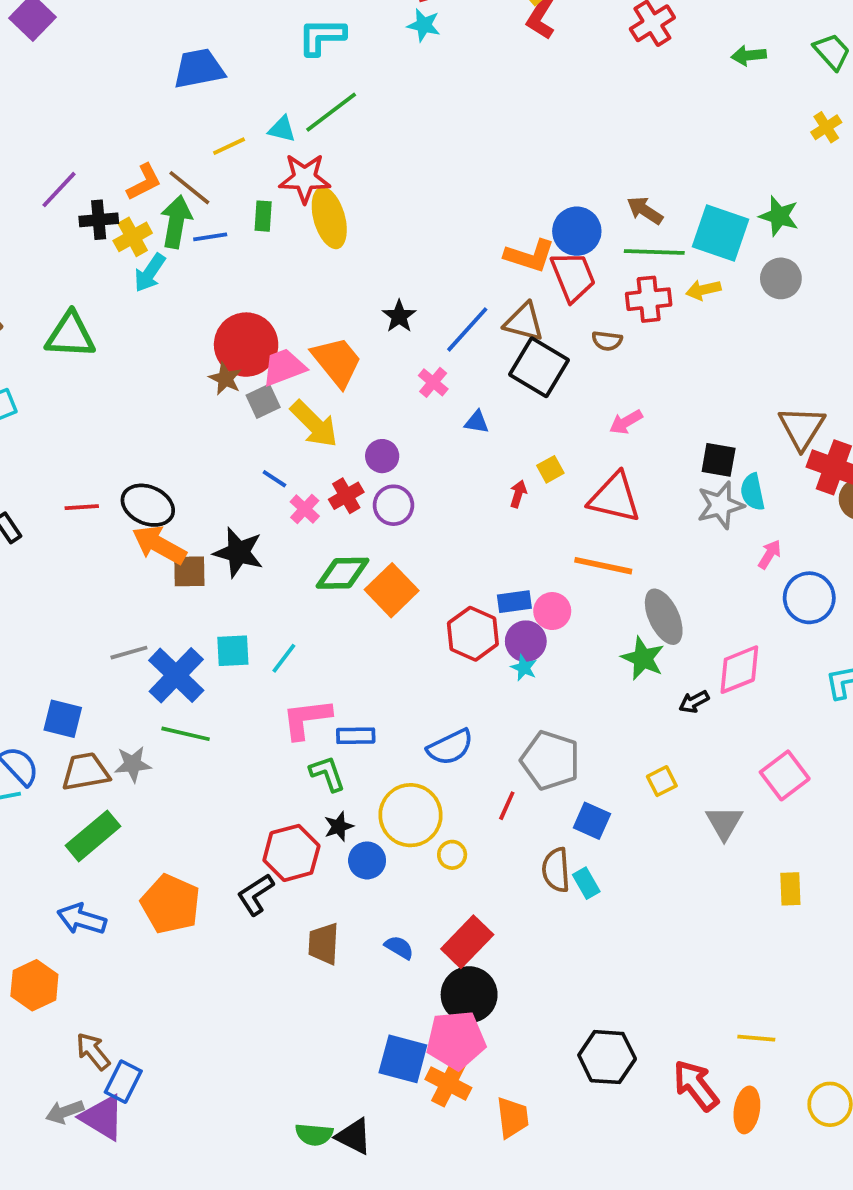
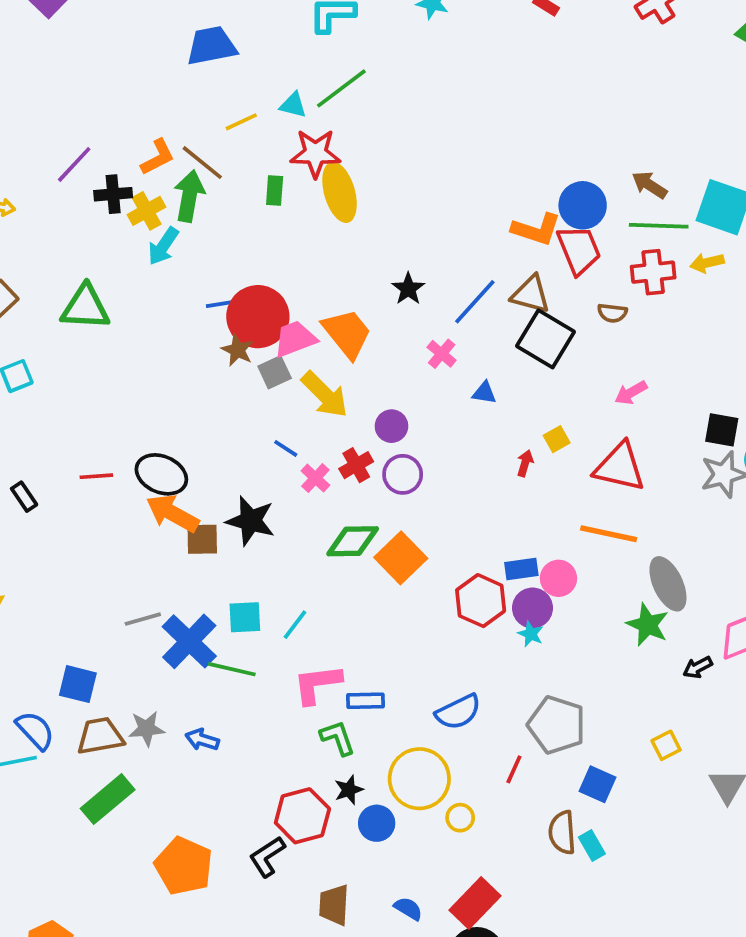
blue line: (210, 237) -> (223, 304), moved
green line: (186, 734) -> (232, 669), moved
blue arrow: (82, 919) -> (202, 740), moved, size x0.7

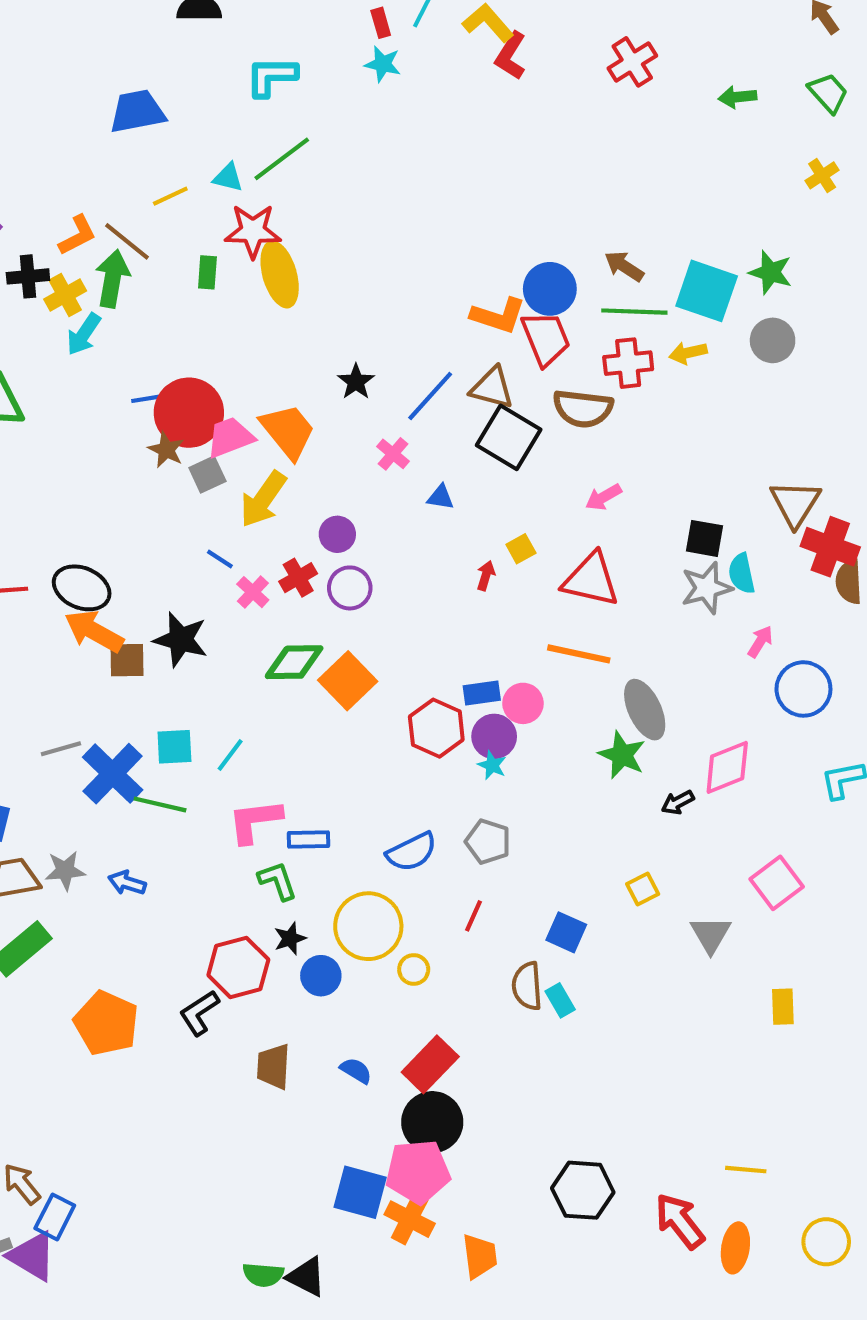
brown semicircle: (612, 313) -> (583, 408), size x1.8
yellow arrow: (325, 395) -> (263, 499), turned 80
gray pentagon: (557, 725) -> (488, 842), moved, size x0.7

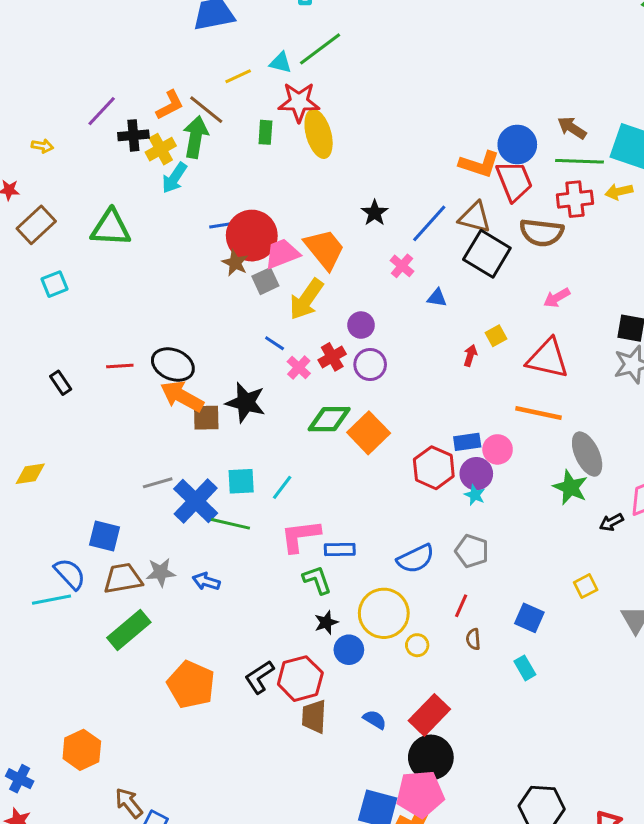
red hexagon: (238, 967) -> (300, 679), moved
brown semicircle: (527, 986) -> (473, 639), moved, size x0.6

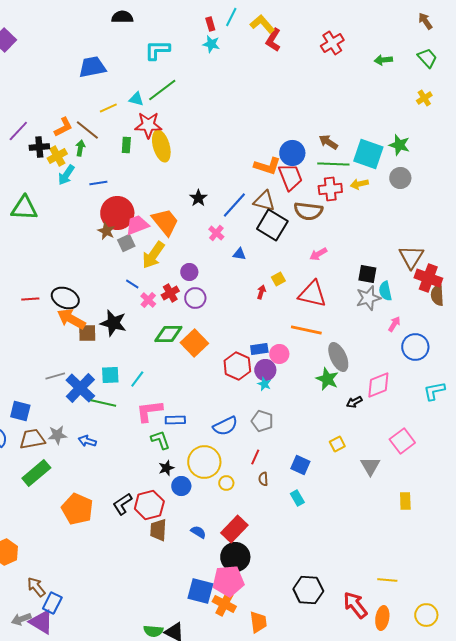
green arrow: (196, 137) -> (80, 148), size x0.6
blue line: (223, 225) -> (98, 183), moved

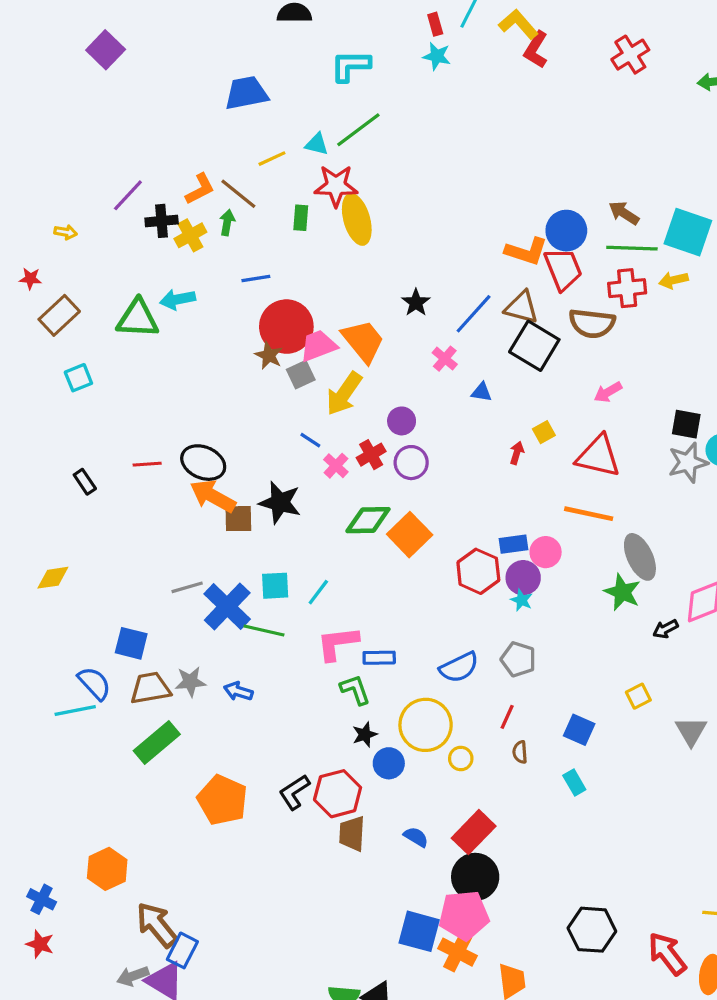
cyan arrow: (66, 175) -> (178, 299), moved, turned 45
brown arrow: (36, 587) -> (157, 925), size x1.4

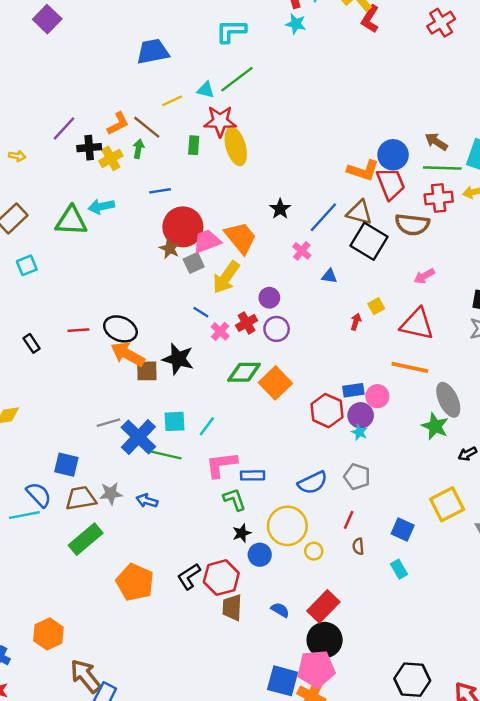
yellow square: (638, 696) -> (447, 504), size x1.8

